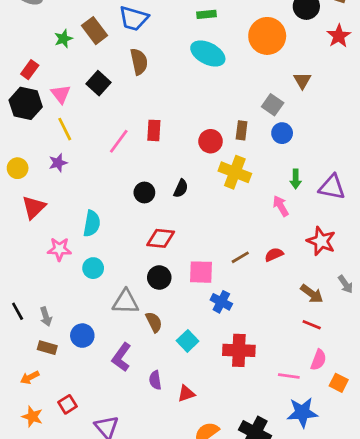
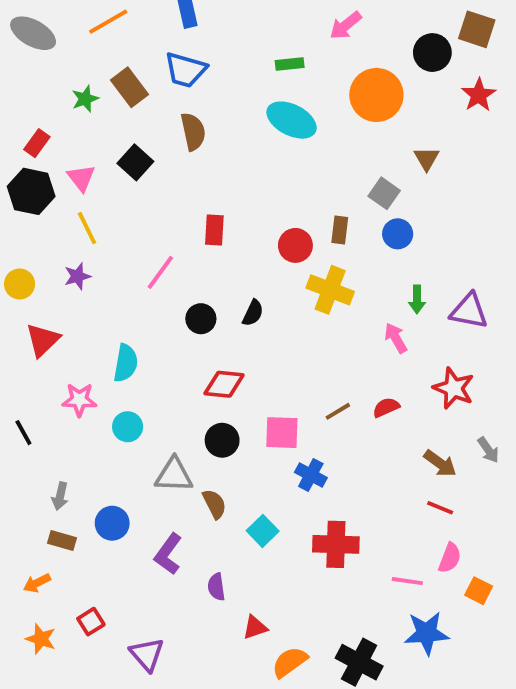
pink line: (119, 141) -> (160, 272), moved
black line: (18, 311) -> (23, 433), moved
gray arrow: (46, 317) -> (60, 496), turned 30
red triangle: (186, 394) -> (255, 627), moved

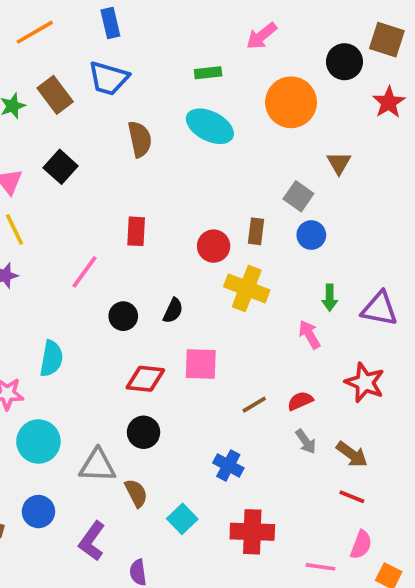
brown semicircle: (193, 132) -> (140, 139), moved
cyan circle: (128, 427) -> (38, 441), moved, size x1.5
pink square: (282, 433) -> (201, 364), moved
gray arrow: (488, 450) -> (306, 441), moved

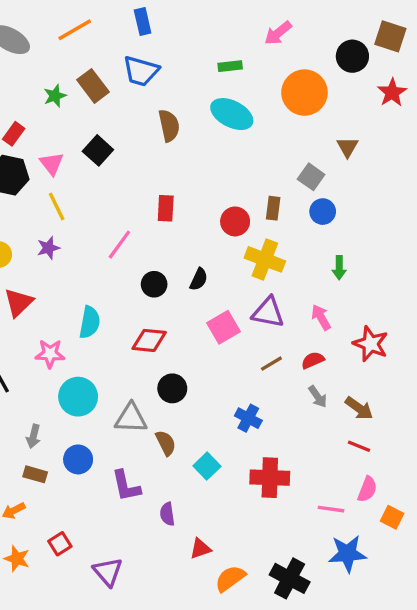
purple triangle: (379, 309) -> (268, 312), moved
pink arrow: (309, 335) -> (321, 317), moved
pink square: (201, 364) -> (224, 327), turned -32
red diamond: (145, 379) -> (149, 340), moved
purple L-shape: (92, 541) -> (126, 486), turned -48

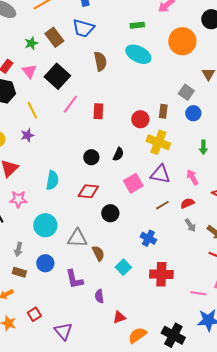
black square: (98, 150) -> (57, 76), size x1.4
pink triangle: (52, 164) -> (29, 71), moved
pink line: (119, 245) -> (70, 104), moved
pink star: (50, 354) -> (18, 199), moved
black circle: (172, 388) -> (110, 213), moved

